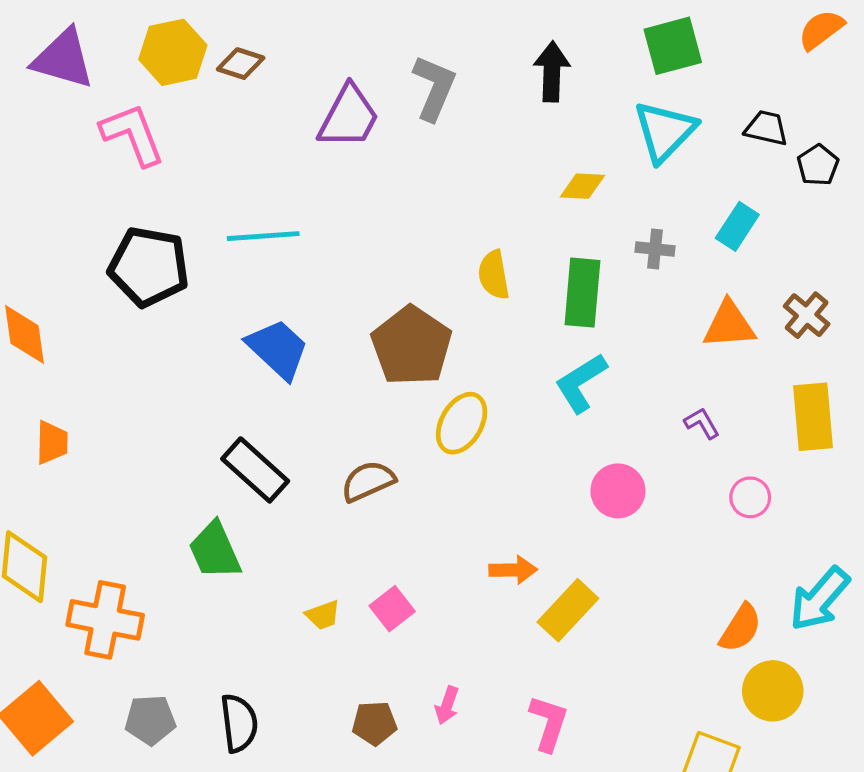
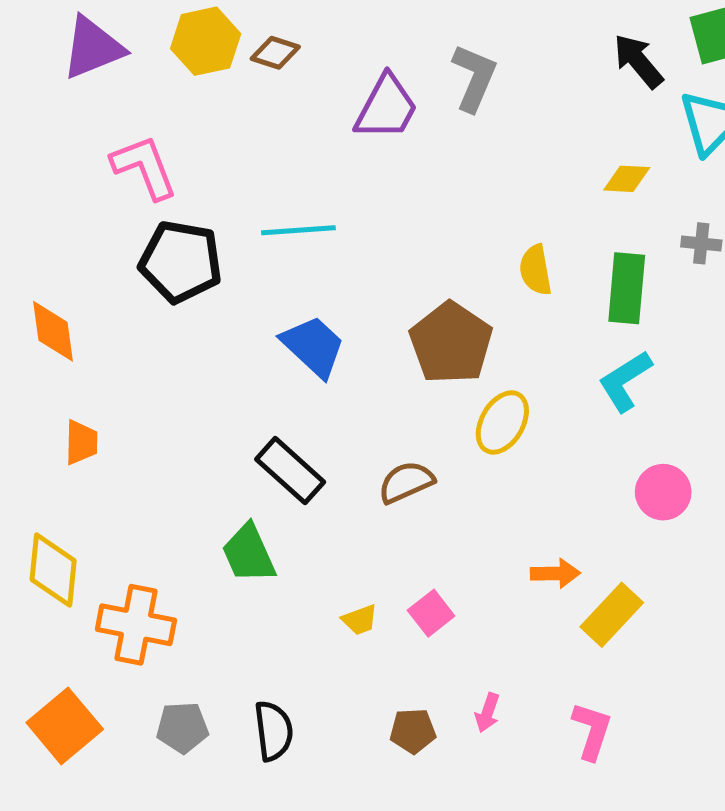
purple triangle: (63, 59) -> (93, 48), turned -38
black arrow: (552, 72) -> (638, 61), moved, turned -42
pink L-shape: (133, 135) -> (144, 167), moved

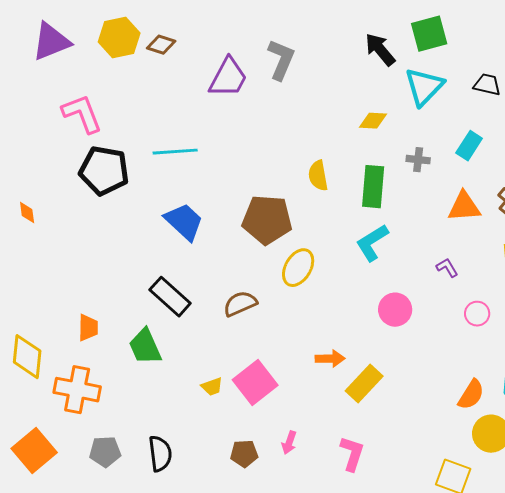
orange diamond: (53, 331) -> (27, 213), size x0.6
brown pentagon: (451, 343) -> (267, 220), turned -30
orange trapezoid: (81, 442) -> (88, 328), moved
pink square: (431, 613) -> (255, 383), size x1.6

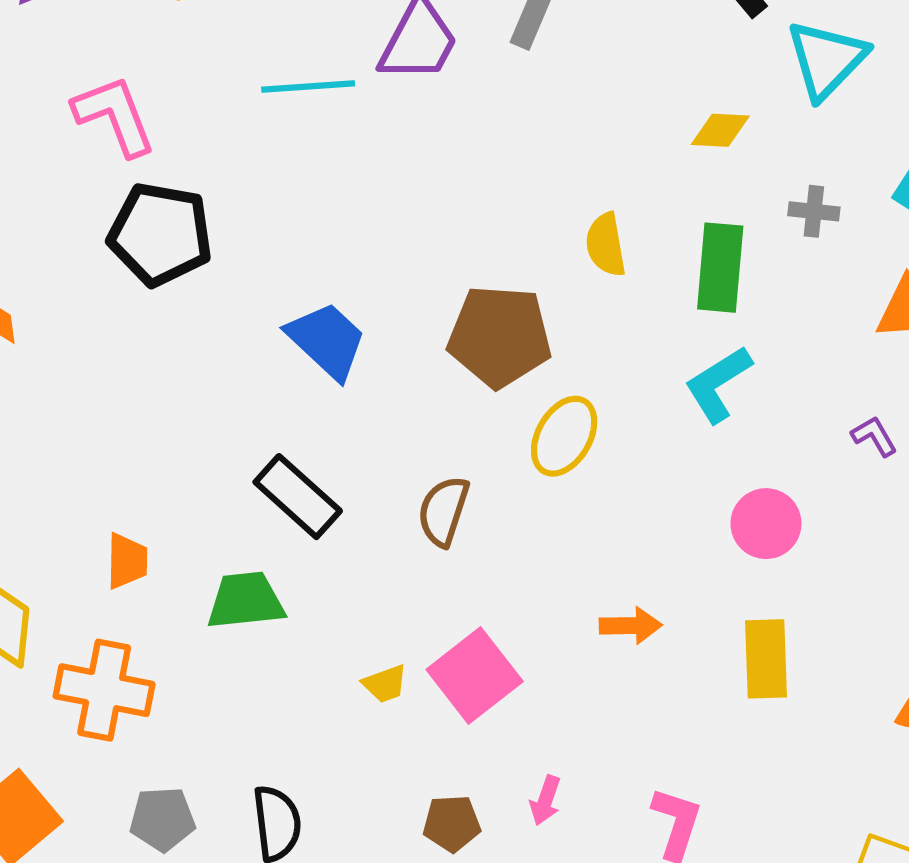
cyan line: (175, 152) -> (308, 86), moved
brown semicircle: (240, 304) -> (443, 511), turned -48
green trapezoid: (145, 347) -> (246, 601), turned 108
yellow rectangle: (364, 384) -> (766, 659), moved, turned -45

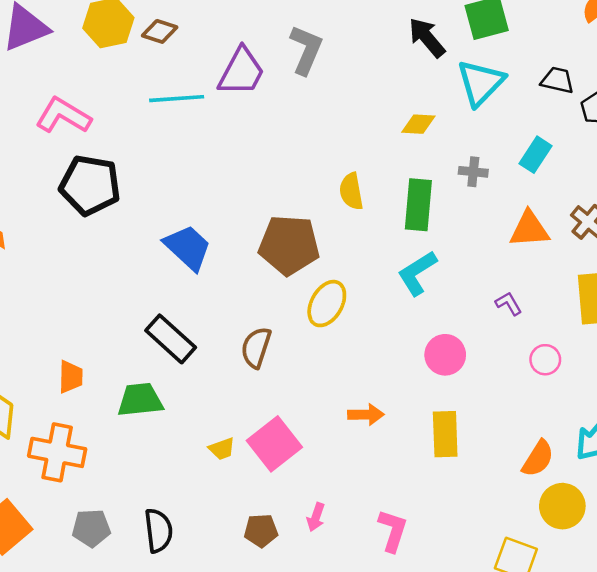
pink L-shape: (114, 116) -> (63, 116), turned -38

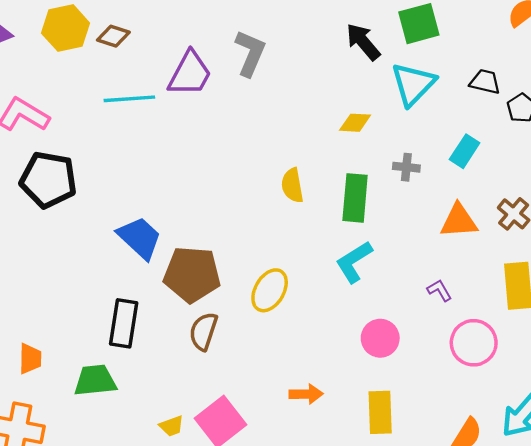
brown pentagon: (289, 245) -> (192, 274), moved
black rectangle: (171, 339) -> (124, 323), turned 57
pink circle: (545, 360) -> (474, 343), size x1.6

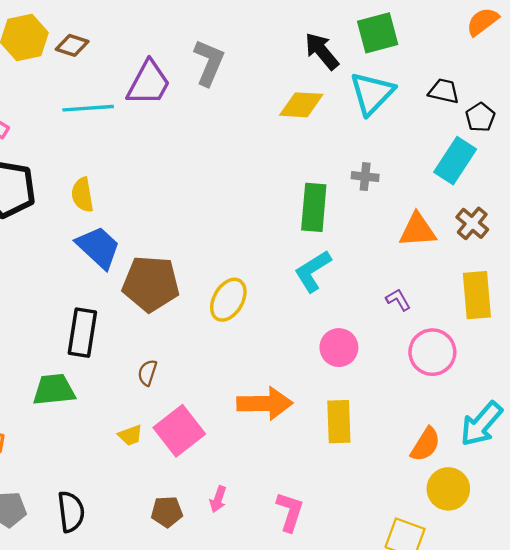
yellow diamond: (355, 123) -> (301, 105), moved, size x1.4
cyan rectangle: (465, 151) -> (455, 161), moved, size x1.4
yellow semicircle: (292, 185) -> (82, 195), moved
brown semicircle: (203, 331) -> (147, 373), moved, size x0.7
orange arrow: (306, 394) -> (265, 403), size x1.6

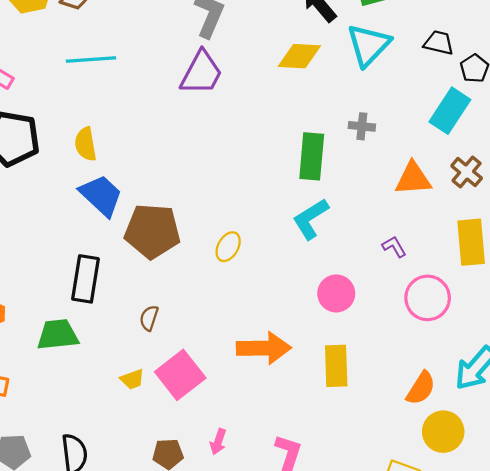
purple trapezoid: (149, 83) -> (201, 73), moved
yellow ellipse: (228, 300) -> (228, 247), size x0.7

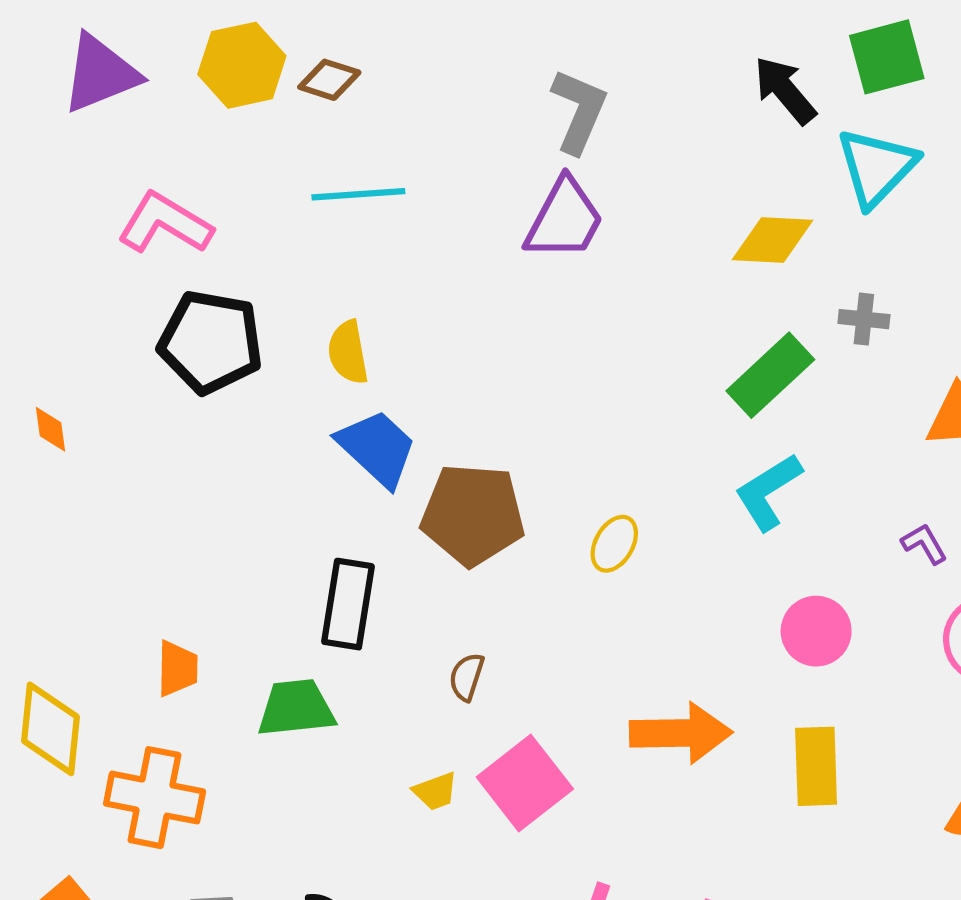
yellow diamond: (299, 56) -> (772, 240), moved
green rectangle: (312, 156) -> (770, 375), turned 42

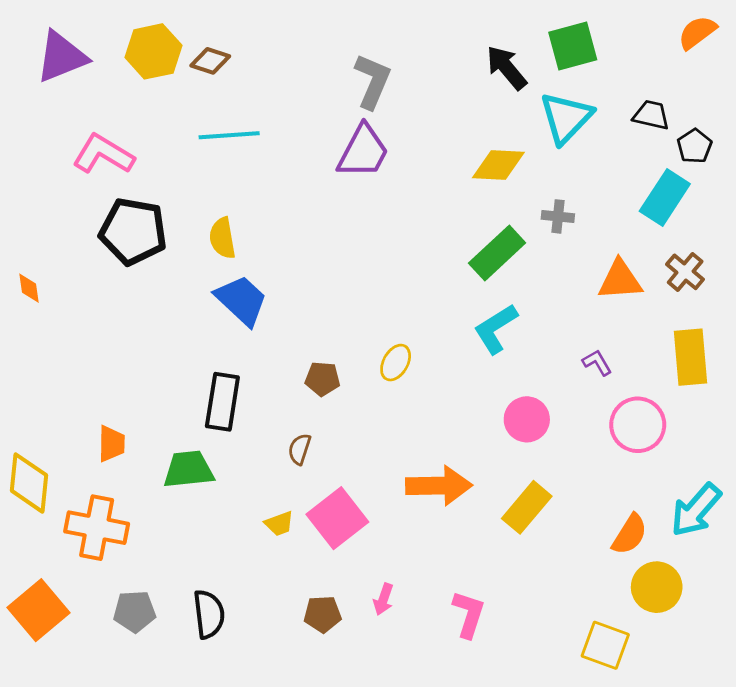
brown pentagon: (473, 515) -> (323, 379), moved, size x0.5
yellow rectangle: (816, 766) -> (527, 507), turned 42

